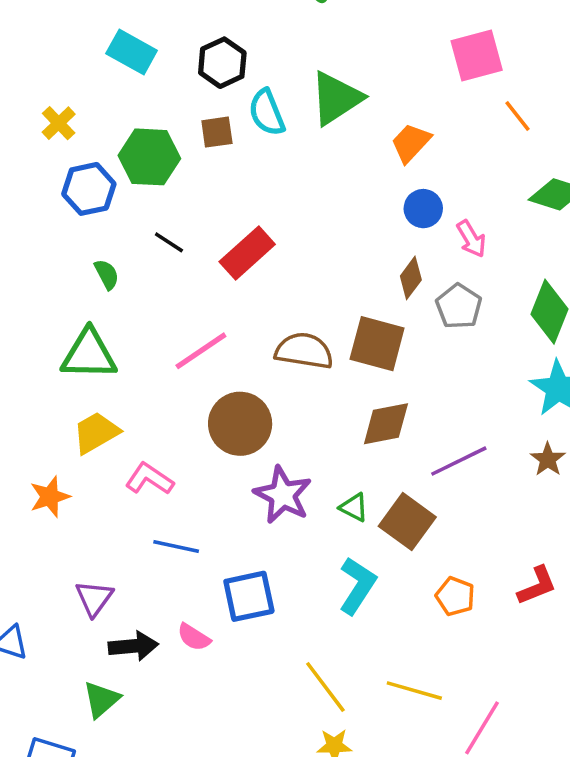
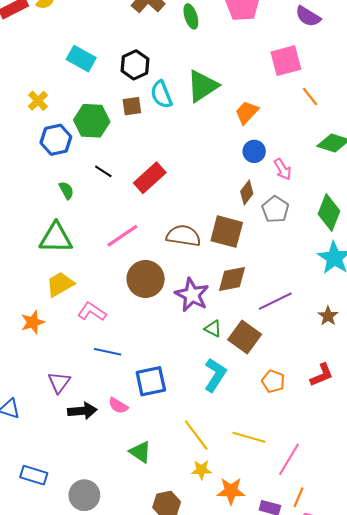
brown star: (548, 459) -> (328, 316), moved
purple star: (283, 495) -> (192, 295), moved
green triangle: (101, 699) -> (140, 452), moved, turned -45

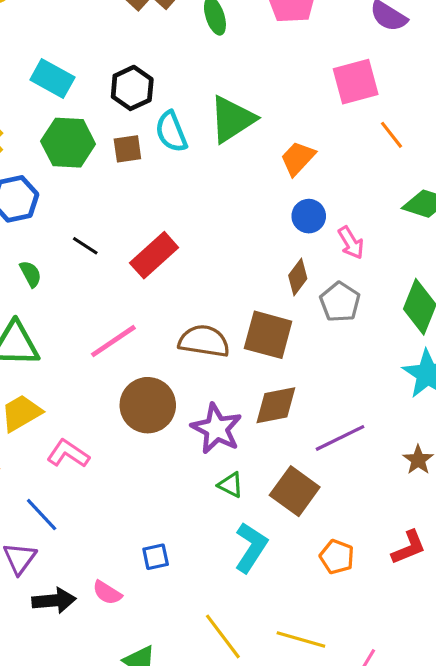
green hexagon: (92, 121) -> (68, 143), moved
green triangle: (213, 329) -> (231, 485), moved
blue line: (108, 352) -> (42, 515), moved, turned 35
blue square: (151, 381) -> (156, 557), size x0.6

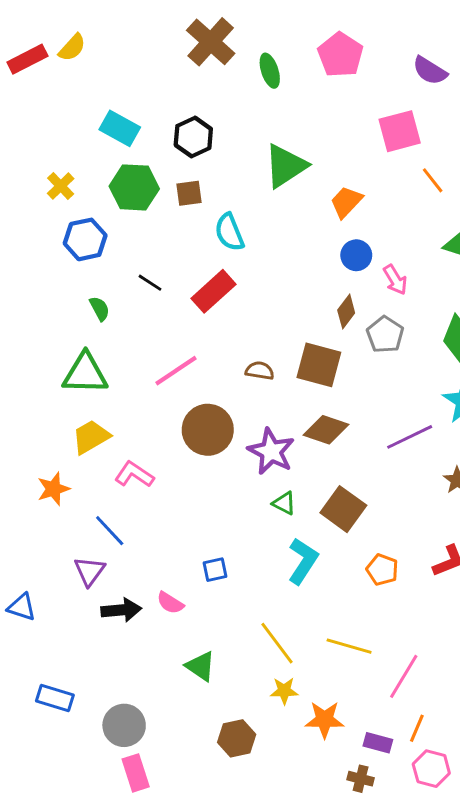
cyan semicircle: (171, 132) -> (229, 232), moved
brown semicircle: (204, 341) -> (260, 371), size x0.6
brown diamond: (276, 405) -> (326, 430), turned 30
purple line: (340, 438) -> (410, 437), moved

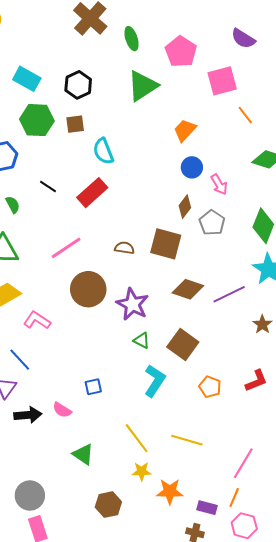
pink pentagon: (340, 55) -> (181, 52), moved
green triangle: (286, 166) -> (143, 86), moved
brown diamond: (326, 430) -> (188, 289), moved
pink line: (404, 676) -> (243, 463), moved

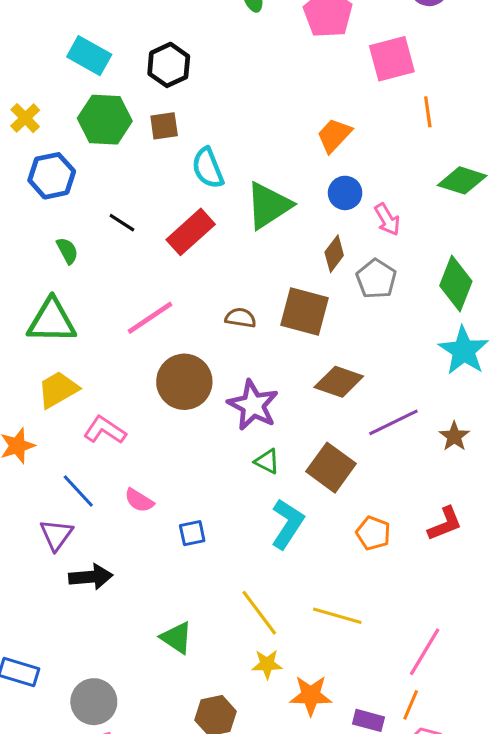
green triangle: (143, 86) -> (269, 205), moved
orange line: (245, 115) -> (428, 112), turned 30
purple line: (229, 294) -> (393, 422), moved
pink semicircle: (62, 410) -> (139, 500), moved

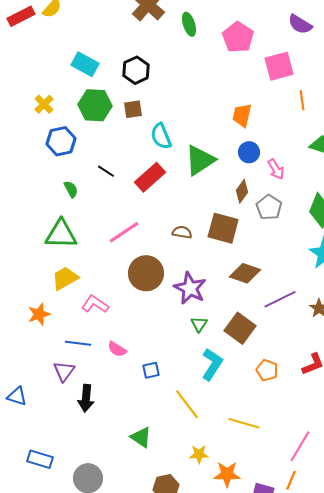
orange trapezoid: (334, 135) -> (242, 115), turned -30
green triangle: (267, 461) -> (199, 324), turned 36
blue line: (78, 491) -> (78, 343), turned -40
black arrow: (91, 577) -> (86, 398), turned 100
yellow line: (259, 613) -> (187, 404), moved

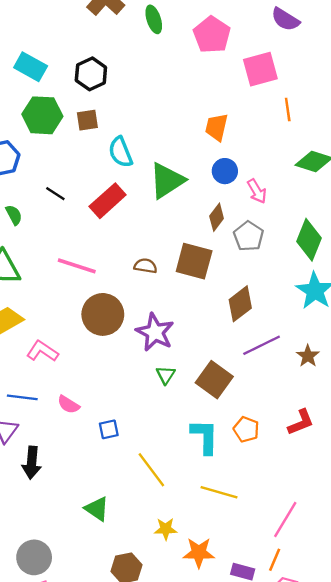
pink line: (124, 232) -> (77, 266), turned 52
brown diamond: (245, 273) -> (240, 304), moved, turned -56
cyan L-shape: (212, 364) -> (205, 437), moved, turned -32

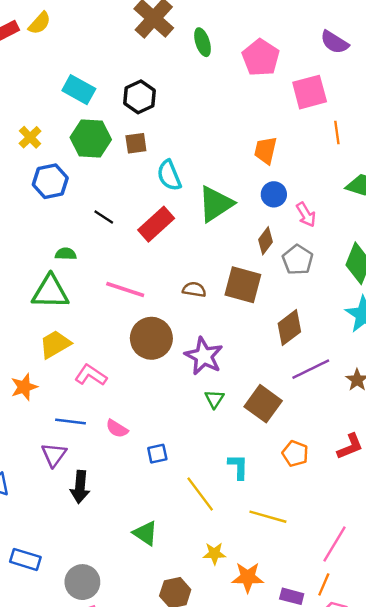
green semicircle: (14, 215) -> (66, 254), moved, turned -60
cyan L-shape: (205, 437) -> (238, 467), moved, size x0.7

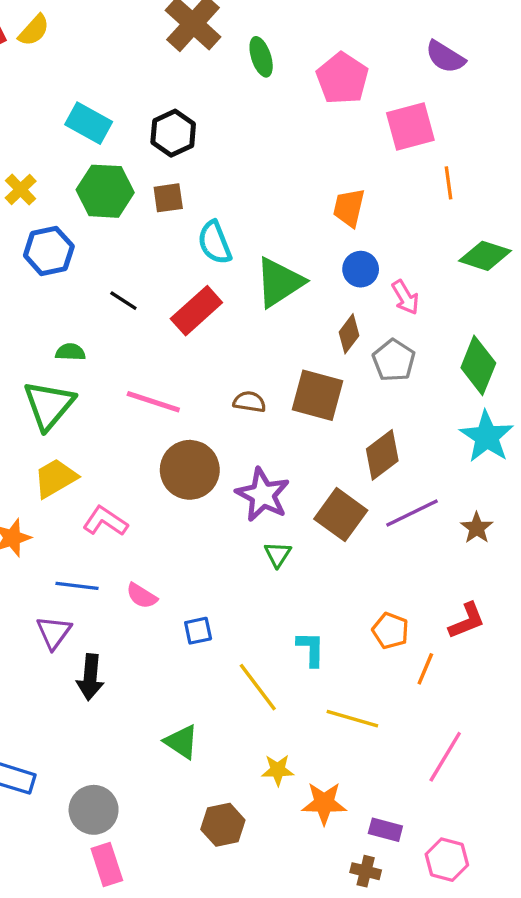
green triangle: (50, 292) -> (49, 405), turned -51
brown square: (263, 404) -> (341, 515), moved
orange line: (324, 584) -> (425, 669), moved

